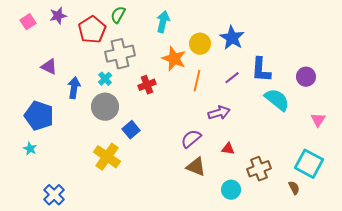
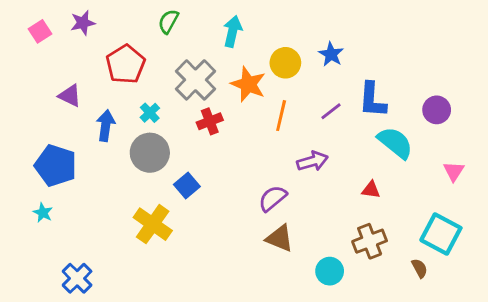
red pentagon: (92, 30) -> (126, 64), moved
blue star: (232, 38) -> (331, 54), size x0.7
gray cross: (120, 54) -> (195, 80), moved, turned -32
red triangle: (228, 149) -> (371, 190), moved

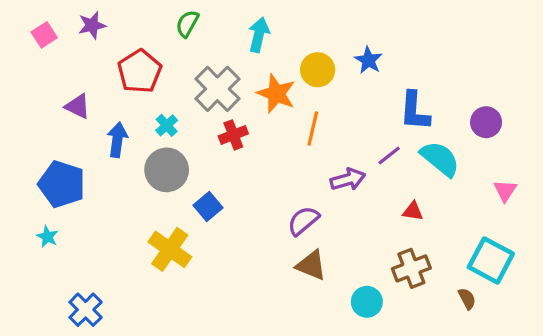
purple line: (331, 111) -> (389, 156), moved

